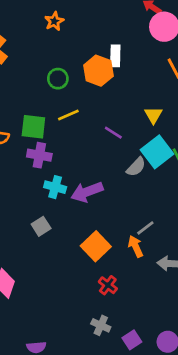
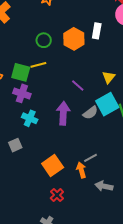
white rectangle: (115, 56) -> (97, 31), moved
yellow line: (68, 115) -> (38, 65), moved
purple arrow: (87, 192) -> (63, 113), moved, turned 105

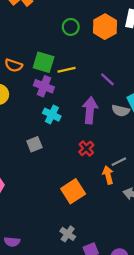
yellow line: (38, 65) -> (67, 70), moved
gray semicircle: (90, 113) -> (121, 111), turned 49
orange square: (53, 166) -> (73, 191), moved
red cross: (57, 195) -> (86, 148), moved

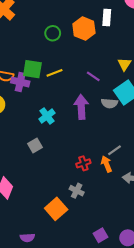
purple cross: (44, 86) -> (20, 82), moved
cyan cross: (52, 115) -> (47, 116), turned 35
red cross: (86, 148) -> (83, 163), moved, turned 32
orange square: (73, 191) -> (56, 209), moved
gray cross: (68, 234) -> (77, 191), moved

